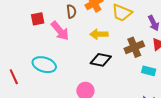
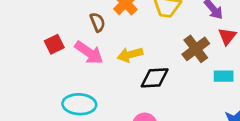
yellow arrow: (99, 34) -> (130, 55), moved

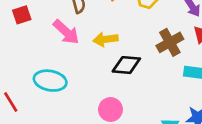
red square: (54, 44) -> (22, 15), moved

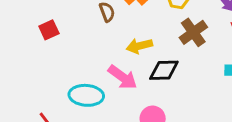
pink arrow: (66, 32) -> (123, 77), moved
brown cross: (170, 42) -> (193, 32), moved

